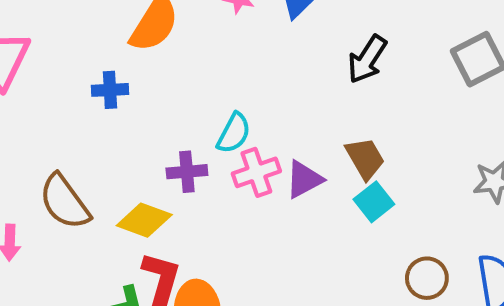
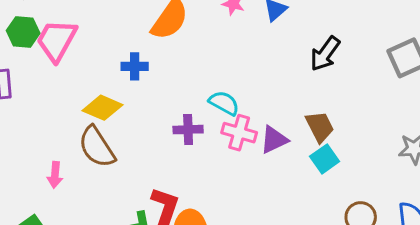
cyan semicircle: (234, 133) -> (224, 103), turned -92
pink cross: (256, 172) -> (239, 133), turned 32
yellow diamond: (144, 220) -> (103, 108), moved

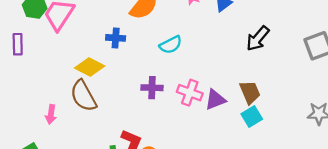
cyan semicircle: (224, 103) -> (171, 45), moved, turned 120

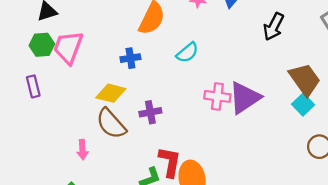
purple cross: (152, 88) -> (150, 112), moved
brown trapezoid: (250, 92) -> (305, 79), moved, size x1.4
purple triangle: (215, 100) -> (245, 98), size x1.5
cyan square: (252, 117) -> (303, 104), moved

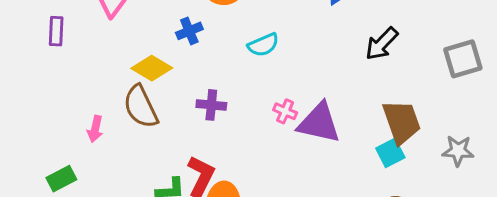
blue cross: (130, 58) -> (189, 31), turned -30
pink cross: (217, 96) -> (285, 111), size x0.7
purple triangle: (245, 98) -> (319, 123), turned 30
purple cross: (150, 112) -> (211, 105), moved

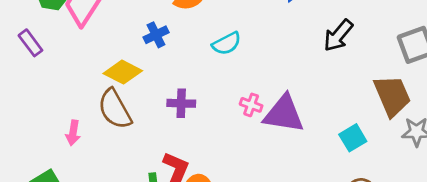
purple rectangle: (56, 31) -> (30, 43), turned -36
brown trapezoid: (402, 122) -> (392, 96), moved

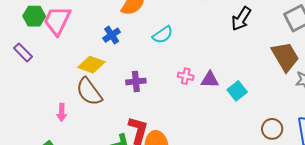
purple triangle: (284, 114) -> (210, 80), size x0.6
cyan square: (353, 138) -> (237, 91), moved

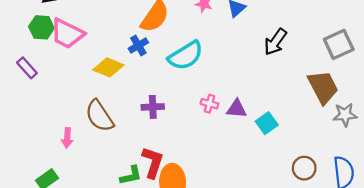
pink trapezoid: (57, 21) -> (67, 34), turned -92
blue cross: (112, 35) -> (138, 46), moved
cyan semicircle: (163, 35) -> (186, 56), size x1.5
yellow diamond: (91, 65) -> (108, 67), moved

